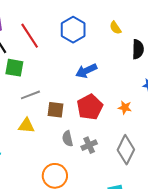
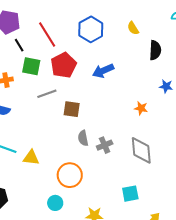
red pentagon: (90, 107) -> (64, 65), moved
yellow triangle: (26, 126) -> (31, 158), moved
gray diamond: (126, 150) -> (141, 150), turned -32

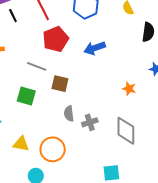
green square: (31, 66) -> (26, 96), moved
gray line: (47, 94) -> (37, 66), turned 36
yellow triangle: (31, 158) -> (21, 144), moved

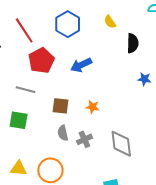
brown square: (60, 84) -> (61, 106), moved
orange star: (129, 89) -> (93, 107), moved

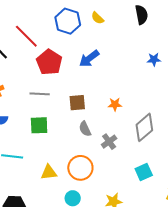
yellow semicircle: (110, 22) -> (98, 18), moved
black semicircle: (133, 43) -> (141, 15), moved
orange star: (93, 107) -> (115, 104), moved
gray cross: (84, 139) -> (109, 142), moved
gray diamond: (121, 144) -> (144, 127), turned 68

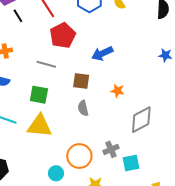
blue arrow: (89, 59) -> (102, 53), moved
gray cross: (109, 142) -> (111, 149), moved
orange circle: (80, 168) -> (79, 156), moved
yellow triangle: (49, 172) -> (40, 126), moved, size x1.5

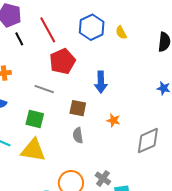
blue arrow: (102, 53) -> (101, 82), turned -70
gray diamond: (141, 120) -> (148, 141), moved
gray cross: (111, 149) -> (103, 178), turned -35

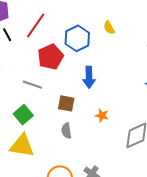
blue hexagon: (92, 27) -> (77, 38), moved
red line: (48, 30) -> (36, 25), turned 64
green square: (35, 119) -> (23, 115), turned 36

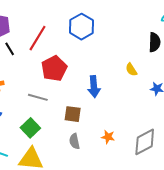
yellow semicircle: (109, 28) -> (131, 70), moved
blue hexagon: (77, 38) -> (82, 27), moved
orange star: (102, 115) -> (108, 137), moved

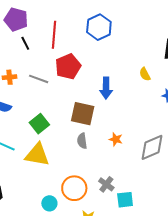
red line: (37, 38) -> (54, 35), turned -32
gray line: (38, 97) -> (39, 79), moved
brown square: (73, 114) -> (83, 114), size x1.4

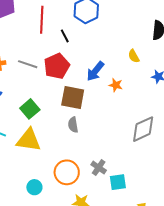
black line: (25, 43) -> (65, 36), moved
red pentagon: (68, 67) -> (57, 66), moved
blue arrow: (106, 88) -> (95, 71), turned 40
orange star: (116, 139) -> (116, 85), moved
cyan circle: (49, 203) -> (34, 187), moved

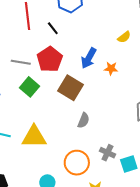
yellow semicircle: (134, 56) -> (124, 37), turned -88
brown square: (73, 97) -> (71, 88), turned 30
green square: (30, 109) -> (30, 87), moved
gray semicircle: (73, 125) -> (84, 120), moved, turned -140

